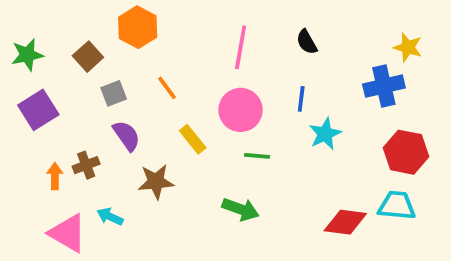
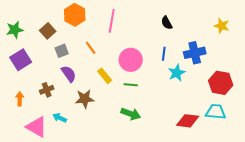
pink line: (241, 47) -> (112, 21), moved
blue cross: (384, 86) -> (195, 53), moved
green line: (257, 156) -> (131, 85), moved
orange arrow: (55, 176) -> (20, 99), moved

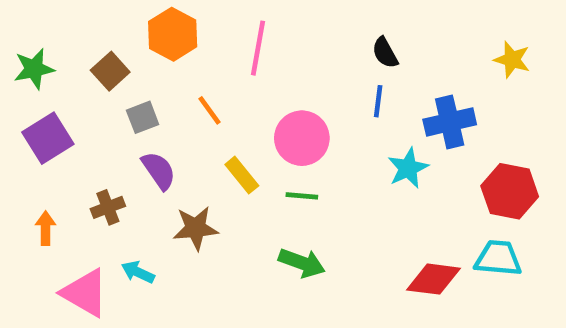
blue line: (164, 54) -> (378, 101), moved

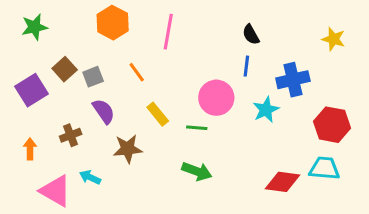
green star: (34, 69) -> (34, 27), moved
brown square: (110, 71) -> (65, 69), moved
pink circle: (302, 138) -> (216, 98), moved

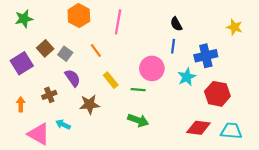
gray square: (93, 77) -> (65, 54), turned -32
red hexagon: (332, 125) -> (217, 94), moved
cyan trapezoid: (325, 168) -> (231, 131), moved

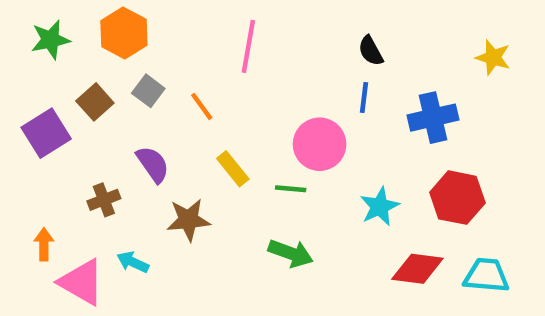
orange hexagon: (79, 16) -> (124, 33), moved
gray square: (65, 54) -> (148, 91), moved
cyan star: (187, 77) -> (380, 206), moved
orange arrow: (21, 104) -> (44, 244), moved

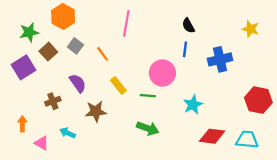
green star: (50, 40) -> (29, 32), moved
red hexagon: (457, 198) -> (258, 100), moved
pink triangle: (82, 282) -> (42, 143), size x0.6

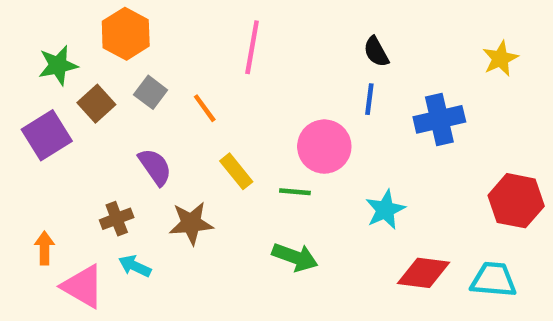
yellow star: (250, 29) -> (500, 59), turned 30
brown cross: (53, 101) -> (117, 219), moved
pink triangle: (42, 143) -> (83, 286), size x1.5

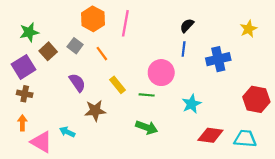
orange hexagon: (126, 34) -> (93, 19), moved
black semicircle: (376, 52) -> (187, 26), turned 72
brown cross: (117, 219) -> (25, 94), moved, turned 32

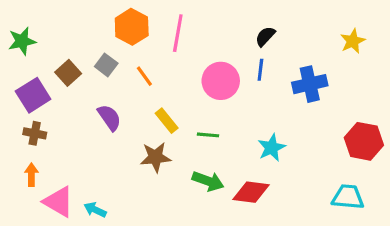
green star: (29, 32) -> (22, 41), moved
pink circle: (161, 73) -> (221, 81), moved
brown star: (95, 111) -> (156, 157), moved
cyan arrow: (67, 132) -> (95, 210), moved
red diamond: (210, 135) -> (251, 192), moved

